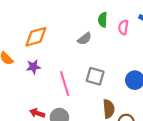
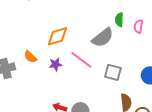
gray semicircle: (85, 39) -> (103, 38), size x1.6
pink line: (65, 84) -> (81, 60), moved, turned -35

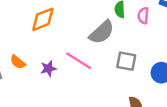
orange diamond: (57, 36) -> (43, 19), moved
gray square: (113, 72) -> (126, 61), moved

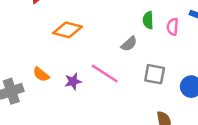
orange diamond: (43, 19) -> (68, 30), turned 36
gray semicircle: (102, 32) -> (129, 44), size x0.6

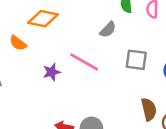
orange semicircle: (41, 74) -> (18, 43), moved

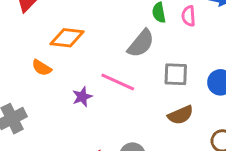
gray semicircle: (108, 30) -> (141, 43), size x1.5
brown semicircle: (149, 109) -> (181, 115), moved, turned 85

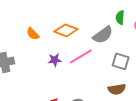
orange diamond: (67, 38) -> (66, 30), moved
pink line: (118, 82) -> (81, 56), turned -70

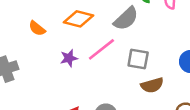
gray square: (121, 61) -> (138, 59), moved

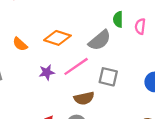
brown semicircle: (152, 85) -> (84, 98), moved

